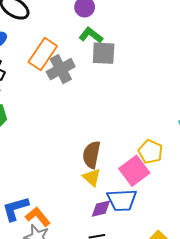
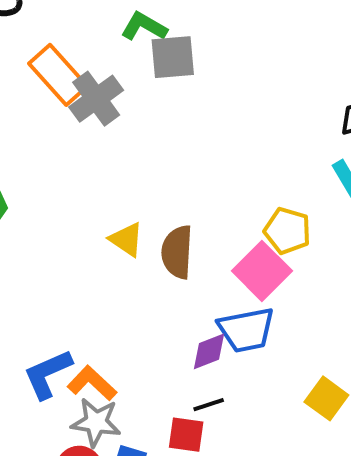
orange rectangle: (43, 54) -> (58, 75), turned -68
yellow triangle: (92, 177) -> (126, 240), moved

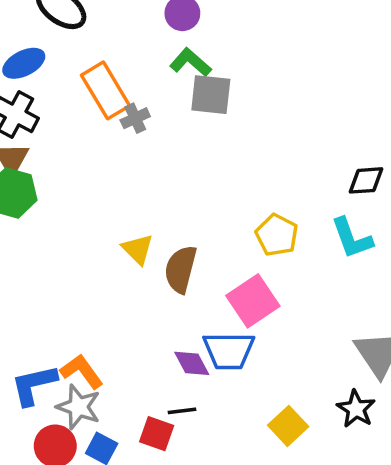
gray cross: (96, 99) -> (135, 118), size x0.6
yellow pentagon: (287, 231) -> (277, 235), moved
purple diamond: (209, 351) -> (192, 363), turned 72
blue L-shape: (48, 374) -> (34, 385), moved

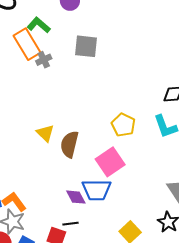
green L-shape: (190, 62) -> (39, 25), moved

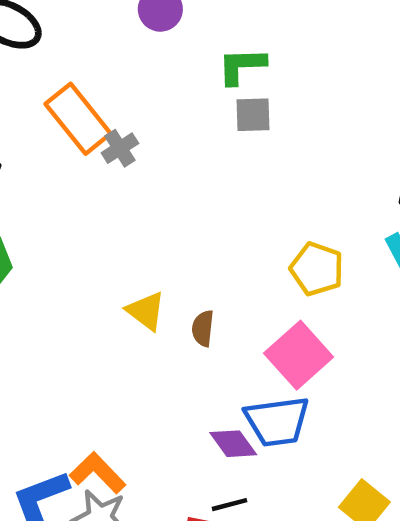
green L-shape: (39, 25) -> (242, 66), moved, turned -35
gray square: (86, 46) -> (253, 115), moved, size x0.7
brown semicircle: (69, 144) -> (203, 328), size x0.6

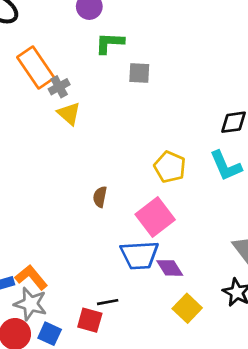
green L-shape: (242, 66) -> (110, 43), moved
yellow triangle: (146, 311) -> (69, 114), moved
purple diamond: (233, 444) -> (170, 268), moved

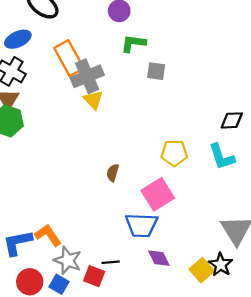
gray cross: (59, 87) -> (87, 76), size x1.8
yellow pentagon: (170, 167) -> (174, 153), turned -30
purple diamond: (170, 268) -> (159, 258), moved
gray star: (30, 304) -> (68, 260), moved
yellow square: (187, 308) -> (202, 270), moved

